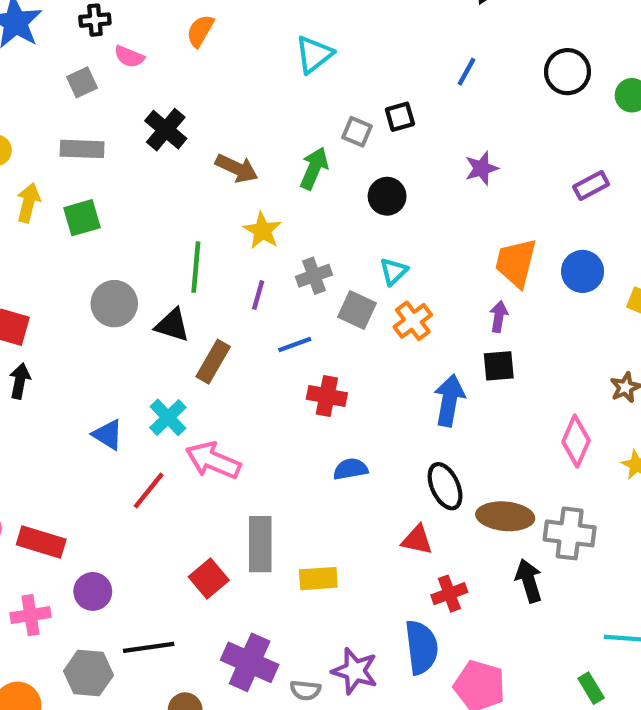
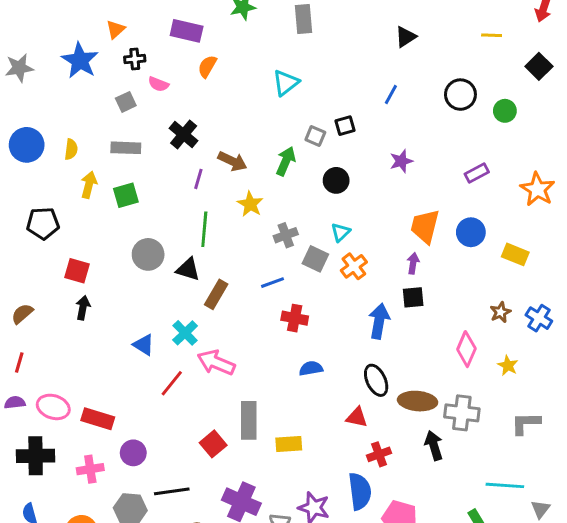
purple line: (258, 295) -> (198, 179), moved

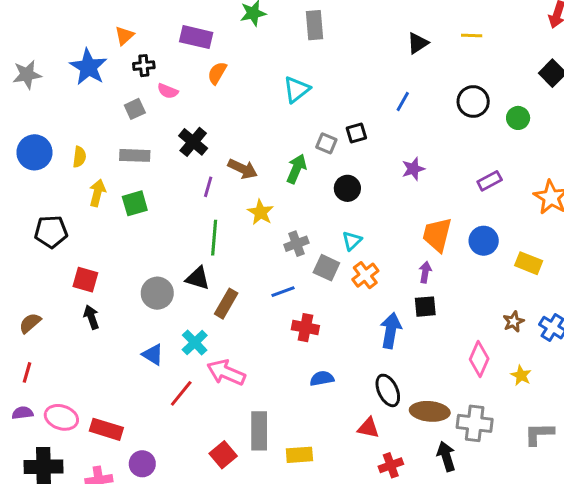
yellow line: (492, 35) -> (472, 36), moved
gray circle: (148, 254) -> (157, 293), moved
black arrow: (83, 308) -> (91, 317), turned -30

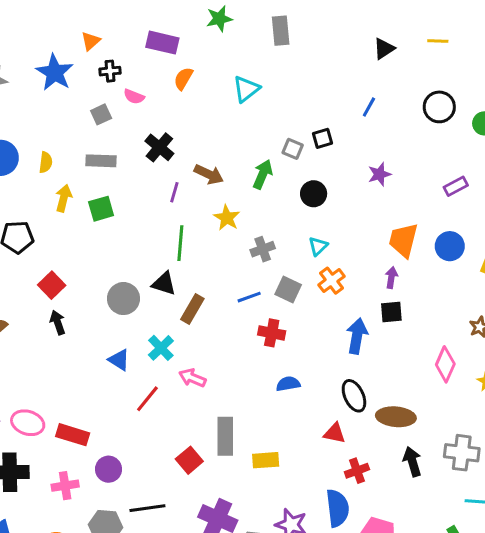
cyan triangle: (296, 90) -> (246, 89), moved
gray square: (326, 268) -> (288, 290), moved
red square: (85, 280) -> (52, 285), turned 30
pink arrow: (226, 372) -> (192, 378), size x0.7
gray cross: (475, 423) -> (462, 453), moved

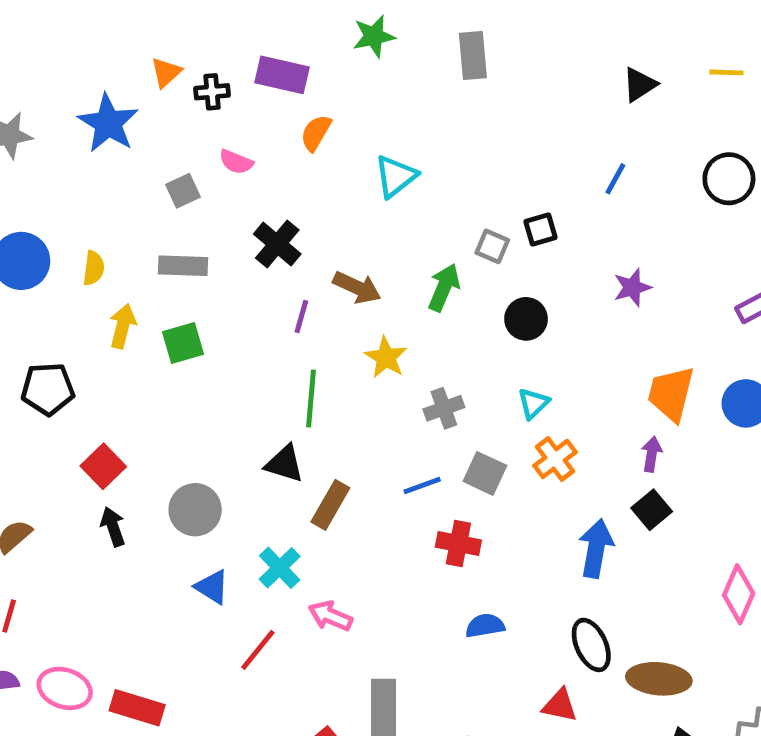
black cross: (110, 71) -> (212, 92), moved
cyan triangle: (246, 89) -> (396, 176), moved
gray circle: (123, 299) -> (195, 510), moved
black square: (391, 312) -> (652, 510), turned -35

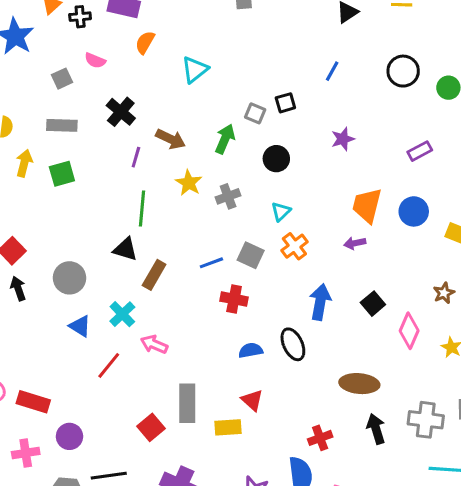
gray cross: (444, 408) -> (228, 196), moved
purple arrow: (652, 454) -> (355, 243), turned -110
black square: (652, 510) -> (373, 304), moved
black ellipse: (591, 645) -> (293, 344), moved
red triangle: (560, 705) -> (252, 400), moved, turned 30

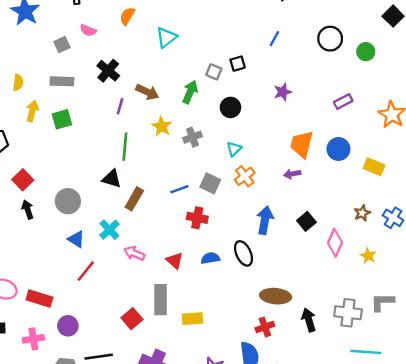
red line: (109, 365) -> (86, 271), moved
brown ellipse: (359, 384) -> (276, 296), moved
red triangle: (252, 400) -> (175, 261), moved

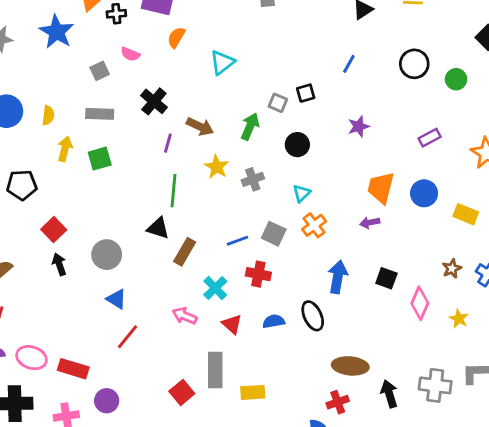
black square: (306, 221) -> (386, 278), turned -30
cyan cross: (109, 230) -> (215, 288), moved

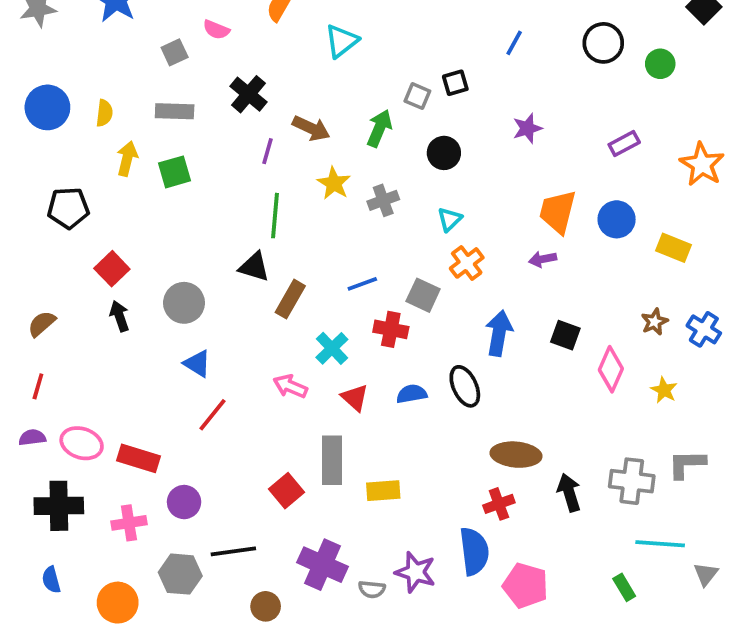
gray square: (274, 234) -> (423, 295), moved

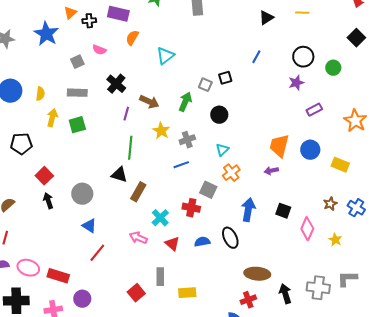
purple star: (527, 128) -> (296, 83), moved
blue line: (362, 284) -> (181, 165), moved
gray rectangle: (332, 460) -> (160, 277), size x0.7

